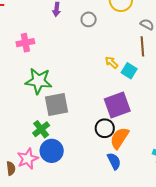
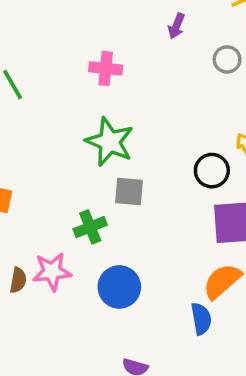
gray square: (56, 105) -> (129, 192), size x0.7
black circle: (105, 128) -> (212, 171), moved
blue circle: (52, 151) -> (119, 287), moved

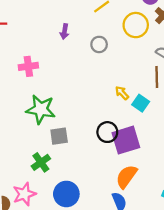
black circle: (212, 171) -> (107, 132), moved

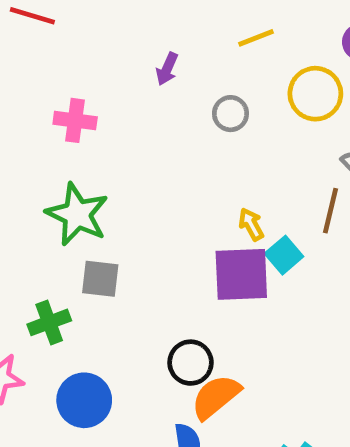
black circle: (107, 132) -> (190, 363), moved
purple square: (126, 140) -> (241, 274), moved

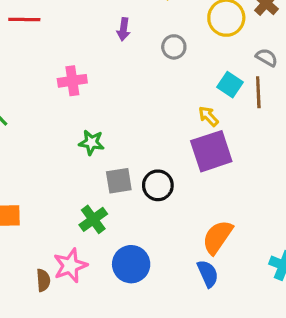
green star: (77, 214) -> (91, 143), size x0.6
cyan square: (284, 255) -> (230, 85), moved
black circle: (190, 363) -> (158, 185), moved

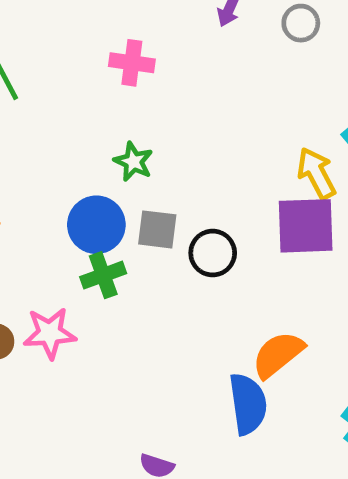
gray circle: (174, 47) -> (301, 23), moved
yellow arrow: (208, 116) -> (316, 173), size x1.5
blue circle: (131, 264) -> (96, 225), moved
blue semicircle: (208, 274) -> (248, 404), size x1.4

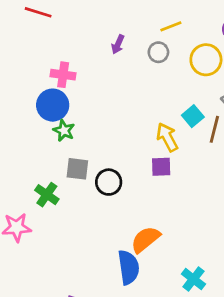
blue circle: (96, 225) -> (53, 105), moved
purple square: (306, 226) -> (161, 167), size x0.6
green cross: (103, 275) -> (47, 195), turned -35

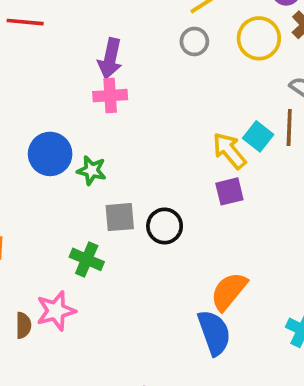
purple arrow: (118, 44) -> (110, 59), moved, size x1.5
pink cross: (63, 75) -> (110, 96), moved
blue circle: (53, 105) -> (50, 154), moved
cyan square: (193, 116) -> (258, 136), moved

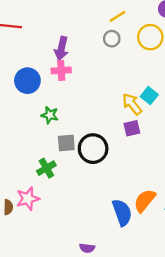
blue circle: (50, 154) -> (27, 81), moved
black circle: (165, 226) -> (93, 149), size x1.4
green cross: (87, 259) -> (46, 168), turned 36
orange semicircle: (229, 291) -> (145, 201), moved

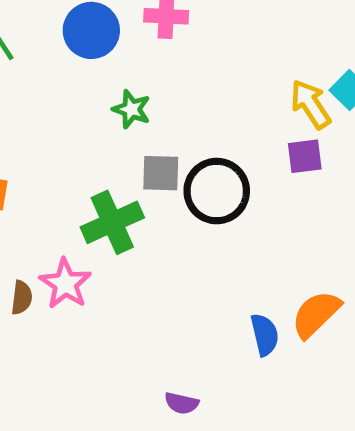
green cross: (46, 168) -> (112, 222), size x1.4
pink star: (28, 199) -> (65, 284), turned -30
blue semicircle: (122, 212) -> (265, 335), size x0.7

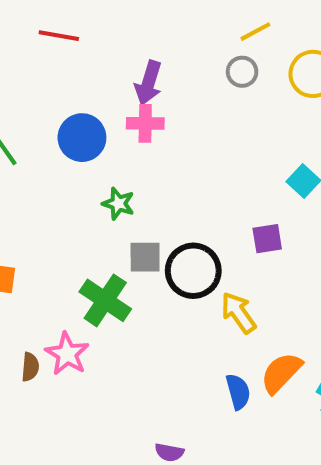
yellow arrow: (310, 104) -> (239, 313), moved
green cross: (112, 222) -> (105, 300), turned -30

